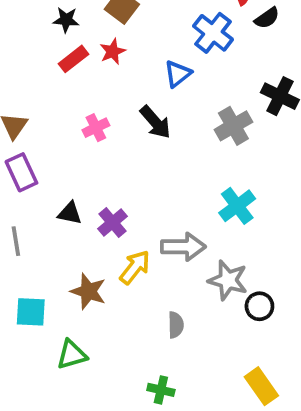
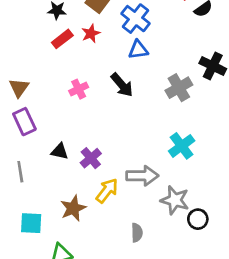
blue cross: (213, 33) -> (136, 19), moved
blue triangle: (178, 74) -> (138, 50), turned 30
brown star: (88, 291) -> (73, 208), turned 30

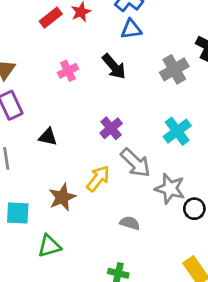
purple cross: (91, 158) -> (111, 128), moved
gray arrow: (142, 176) -> (135, 163), turned 44
gray semicircle: (137, 233) -> (130, 223), turned -72

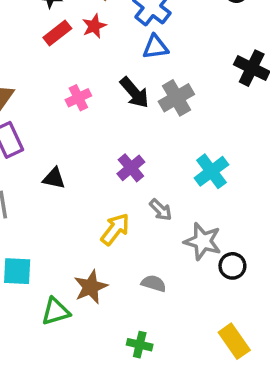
gray cross: (174, 69) -> (176, 98), moved
gray arrow: (135, 163) -> (161, 210), size x0.6
brown star: (62, 197) -> (91, 287), moved

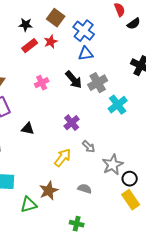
cyan cross: (211, 171) -> (118, 105), moved
gray star: (203, 241) -> (113, 165), turned 30
yellow rectangle: (234, 341) -> (131, 200), moved

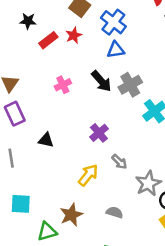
black star: (26, 25) -> (28, 21), moved

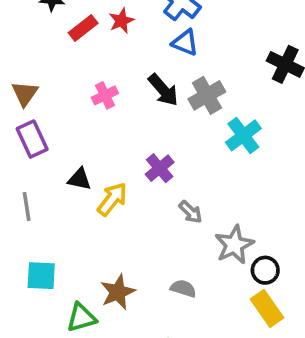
blue triangle: (116, 50) -> (185, 43), turned 30
yellow arrow: (88, 175) -> (112, 199), moved

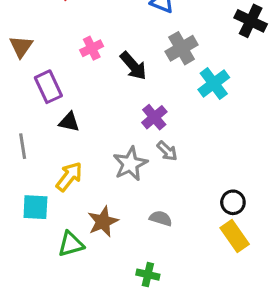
black arrow: (163, 90) -> (133, 66), moved
purple rectangle: (32, 139) -> (48, 87), moved
purple cross: (160, 168) -> (154, 117), moved
yellow arrow: (112, 199) -> (69, 177), moved
gray star: (234, 245) -> (130, 164), moved

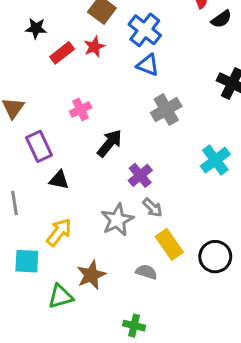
black arrow: (133, 66) -> (110, 143), moved, turned -100
cyan cross: (214, 83) -> (215, 160), moved
black circle: (233, 202) -> (215, 257), size x1.4
yellow rectangle: (235, 236) -> (169, 244), moved

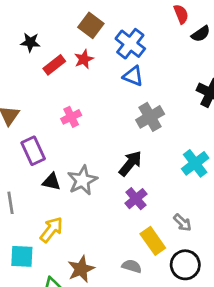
black arrow: (110, 143) -> (130, 163), moved
purple cross: (140, 175) -> (136, 199), moved
gray arrow: (152, 208) -> (182, 223), moved
gray star: (117, 220) -> (82, 180), moved
black circle: (215, 257) -> (185, 265), moved

